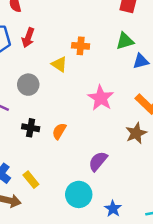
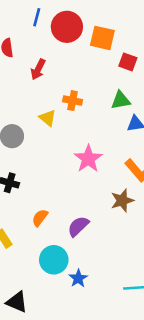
red arrow: (28, 38) -> (38, 69), moved
orange semicircle: (59, 131) -> (40, 218), moved
blue star: (113, 209) -> (78, 278), moved

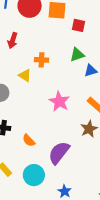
orange semicircle: (40, 218) -> (29, 140), moved, turned -72
purple semicircle: (78, 226) -> (59, 153), size x1.4
cyan circle: (54, 260) -> (34, 175), moved

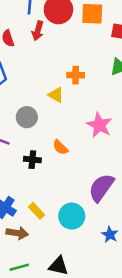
red arrow: (13, 40) -> (38, 31), moved
orange semicircle: (29, 140) -> (60, 147), moved

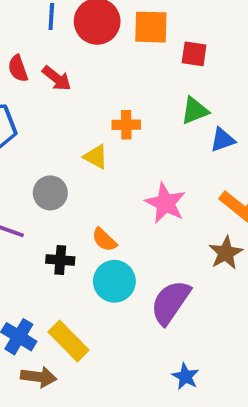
red arrow: (38, 31) -> (57, 78), moved, turned -66
yellow rectangle: (37, 211) -> (68, 341), size x1.5
cyan circle: (72, 216) -> (114, 281), moved

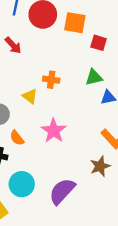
pink star: (165, 203) -> (54, 131), moved
orange semicircle: (104, 240) -> (17, 138), moved
cyan circle: (114, 281) -> (22, 184), moved

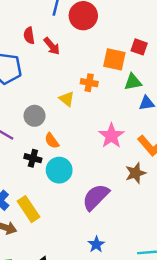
orange square: (75, 23) -> (114, 59), moved
pink star: (54, 131) -> (111, 136), moved
cyan circle: (22, 184) -> (59, 170), moved

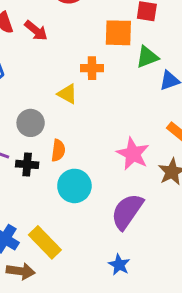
pink star: (111, 136) -> (133, 154), moved
orange semicircle: (52, 141) -> (58, 150), turned -126
black cross: (33, 158) -> (27, 164), moved
blue star: (96, 244) -> (119, 265), moved

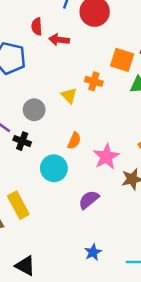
red arrow: (36, 31) -> (59, 40), turned 132
orange semicircle: (58, 150) -> (74, 141), moved
purple semicircle: (127, 211) -> (89, 200), size x0.7
blue star: (119, 265) -> (93, 252), moved

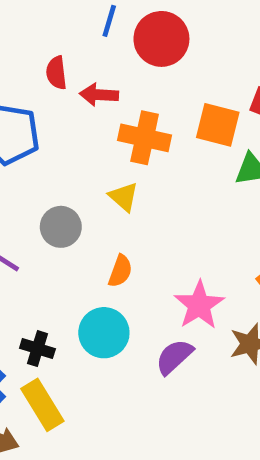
orange cross: (94, 81) -> (145, 138), moved, size x1.5
black cross: (22, 141) -> (37, 349), moved
orange semicircle: (74, 141) -> (120, 271), moved
purple semicircle: (89, 200) -> (174, 357), moved

